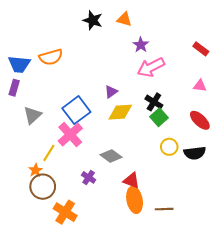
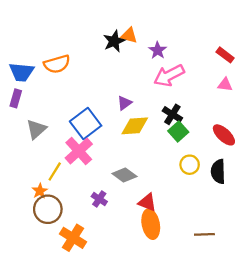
orange triangle: (124, 19) -> (129, 35), moved
black star: (93, 20) -> (114, 41), moved, turned 30
pink triangle: (200, 86) -> (225, 85), moved
black semicircle: (195, 153) -> (218, 172), turned 95
brown line: (164, 209) -> (204, 234), moved

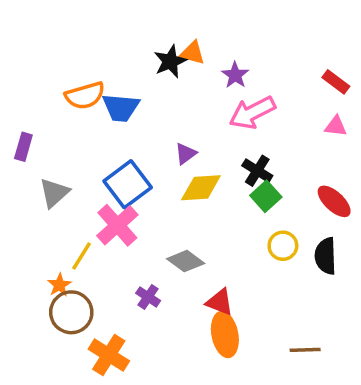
blue trapezoid: (22, 72) -> (121, 107), moved

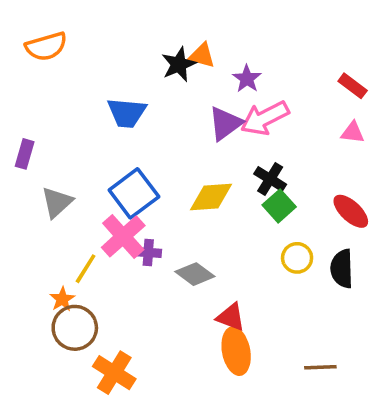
orange semicircle: (85, 96) -> (46, 46), moved
purple triangle: (186, 154) -> (225, 123), moved, size x1.5
purple cross: (148, 297) -> (148, 253), moved, turned -30

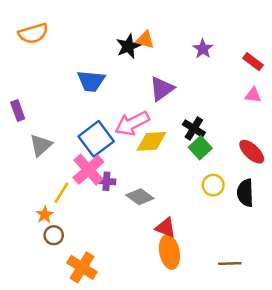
purple star: (247, 79) -> (203, 49), moved
pink arrow: (265, 118) -> (132, 123), moved
purple rectangle: (25, 154) -> (18, 111), turned -36
brown circle: (75, 328) -> (54, 235), size x0.6

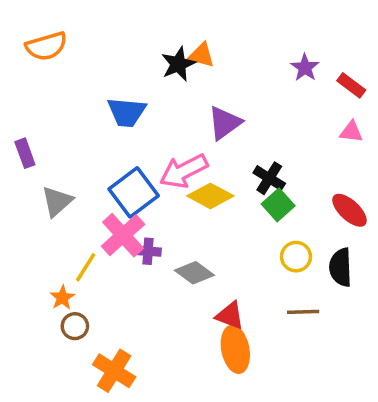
purple star: (203, 49) -> (305, 68), moved
yellow diamond: (151, 141) -> (210, 196), turned 32
brown line: (230, 264) -> (303, 312), moved

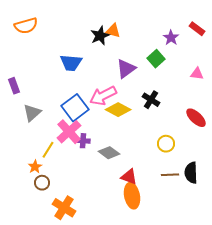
red rectangle: (351, 85) -> (197, 29), moved
green square: (278, 205) -> (156, 59), moved
black semicircle: (341, 267) -> (191, 173), moved

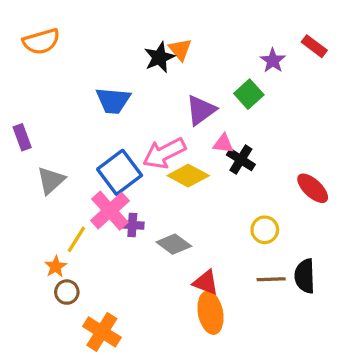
orange triangle: (113, 31) -> (180, 49), turned 35
pink triangle: (197, 74) -> (223, 144), moved

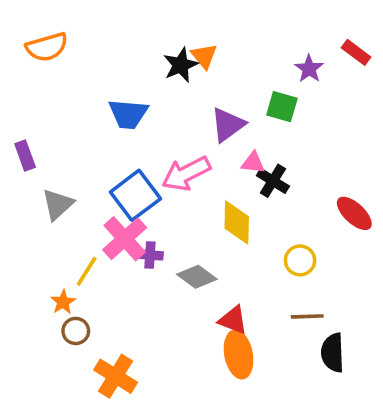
green square: (249, 94) -> (282, 107), turned -32
yellow diamond: (188, 176) -> (237, 222), moved, turned 63
black semicircle: (305, 276) -> (333, 353), moved

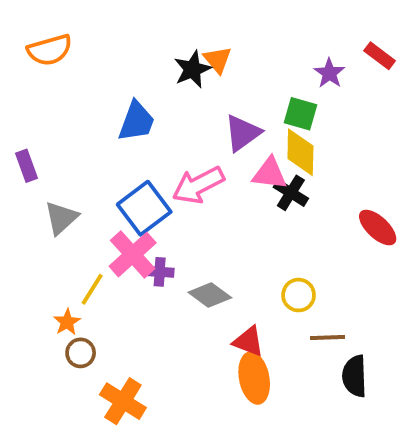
blue trapezoid: (128, 114) -> (136, 121), turned -75
pink triangle: (253, 163) -> (270, 173), size x1.4
yellow diamond: (237, 222) -> (300, 152), moved
yellow circle: (300, 260) -> (299, 295), moved

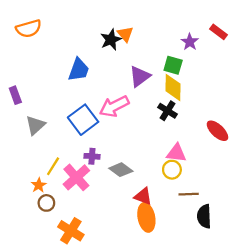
pink triangle: (270, 173) -> (176, 153), moved
pink cross: (133, 255) -> (76, 177), moved

